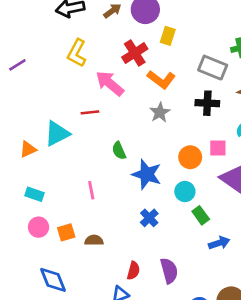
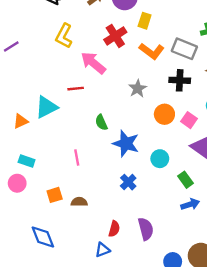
orange L-shape: (161, 79) -> (152, 51), moved
pink square: (218, 148) -> (189, 120), turned 35
orange circle: (190, 157) -> (164, 114), moved
green rectangle: (201, 215) -> (186, 180), moved
pink circle: (39, 227) -> (17, 183), moved

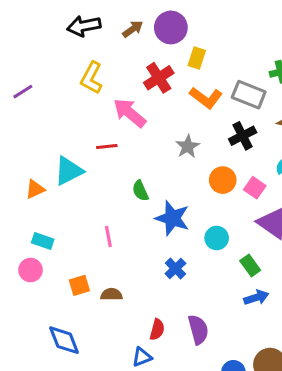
black cross: (180, 80) -> (243, 136), turned -30

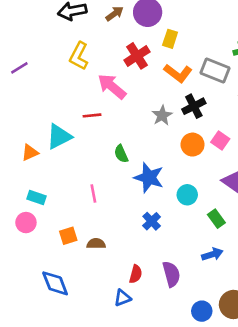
black cross: (243, 136) -> (194, 106), moved
pink square: (255, 188) -> (220, 141), moved
blue arrow: (256, 298) -> (212, 254), moved

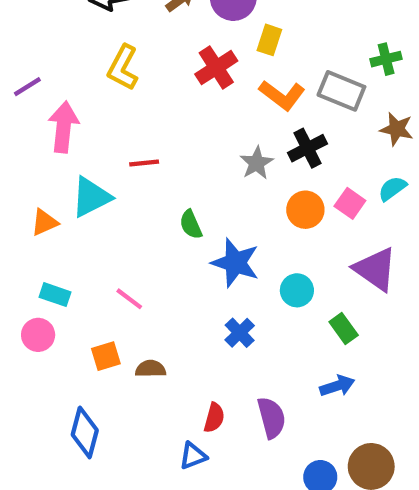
pink arrow: (112, 86) -> (64, 127), moved, turned 56
pink line: (93, 193) -> (129, 299), moved, turned -42
blue diamond: (55, 283) -> (85, 432), turned 36

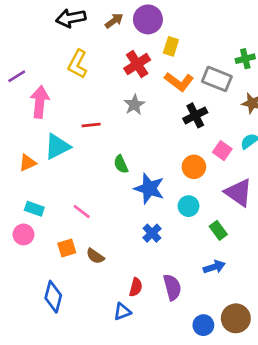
gray star: (257, 163) -> (134, 105), moved
orange circle: (305, 210) -> (194, 167), moved
brown semicircle: (151, 369) -> (95, 256), turned -144

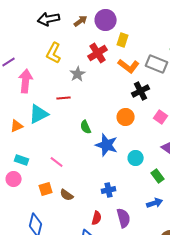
gray star: (134, 105) -> (78, 74), moved
orange circle: (194, 167) -> (126, 117), moved
blue cross: (152, 233) -> (109, 190), moved, turned 32

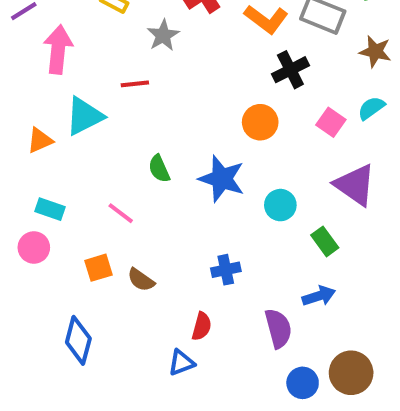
green semicircle: (86, 127) -> (159, 169), moved
purple semicircle: (124, 218) -> (278, 328), moved

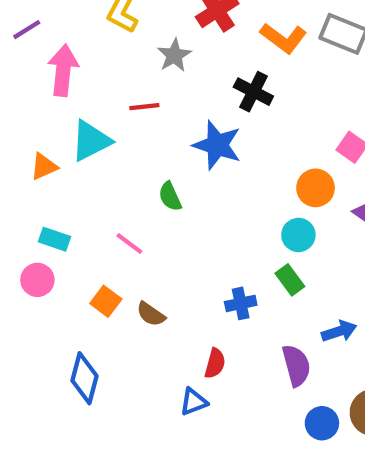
black cross: (290, 70) -> (253, 92), moved, turned -36
orange circle: (260, 122) -> (316, 188), moved
blue star: (222, 179) -> (217, 145), moved
green rectangle: (325, 241) -> (290, 280), moved
orange square: (99, 268) -> (106, 301), turned -36

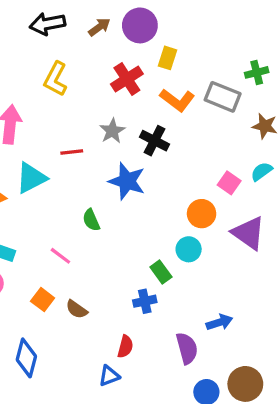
gray star: (174, 55) -> (112, 131), moved
green rectangle: (290, 280) -> (161, 272), moved

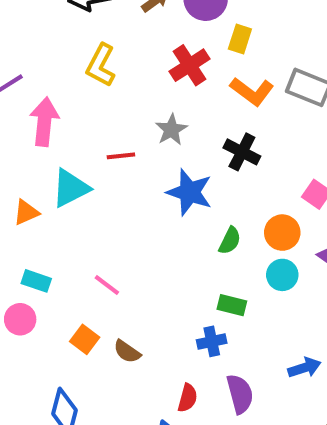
black cross: (154, 141) -> (242, 152), moved
green semicircle: (91, 220) -> (230, 241), moved, turned -130
cyan circle: (189, 249) -> (282, 275), moved
green rectangle: (161, 272) -> (232, 305), turned -40
purple semicircle: (187, 348) -> (240, 394), moved

